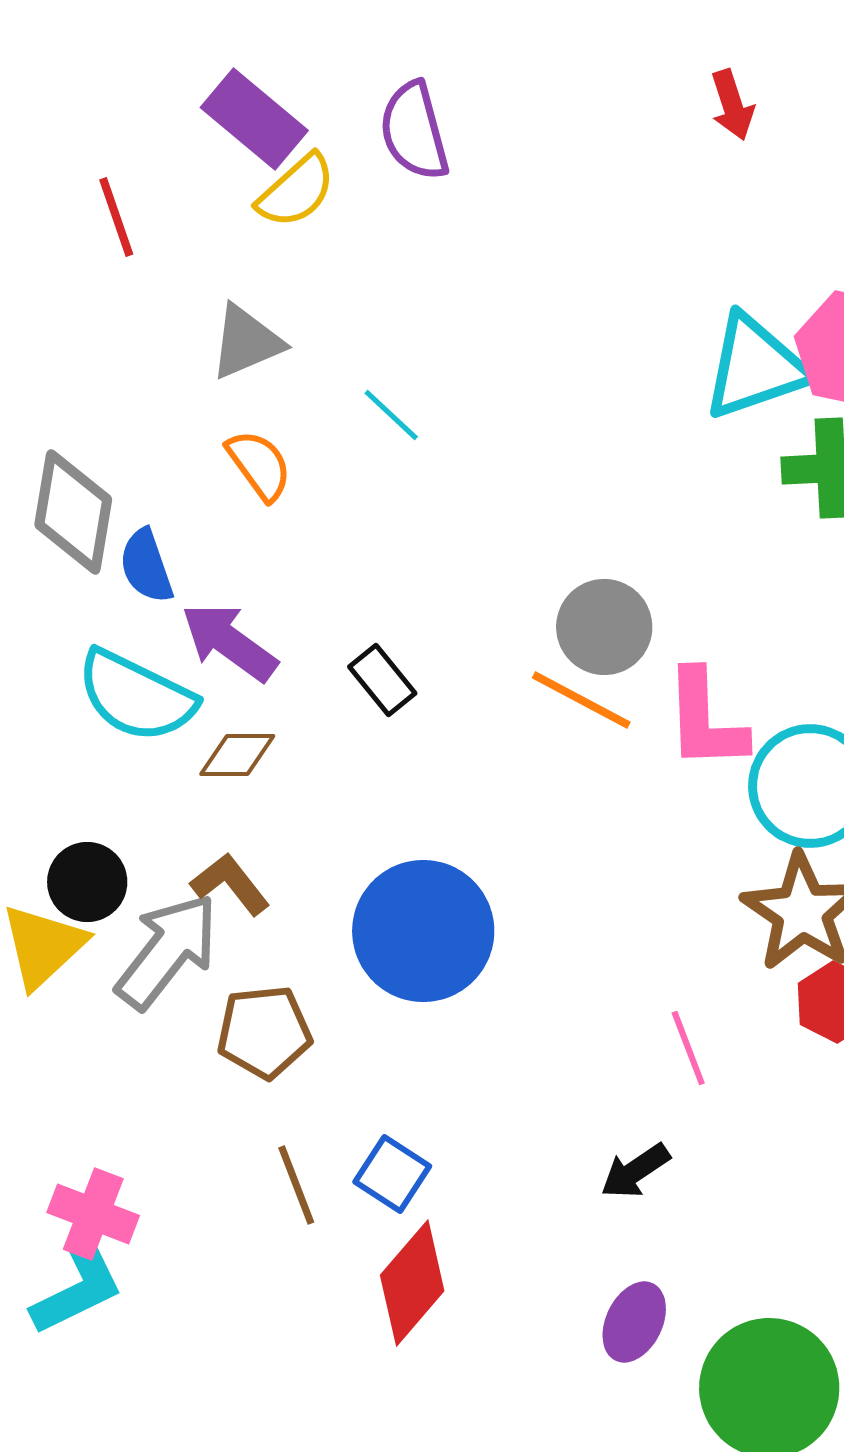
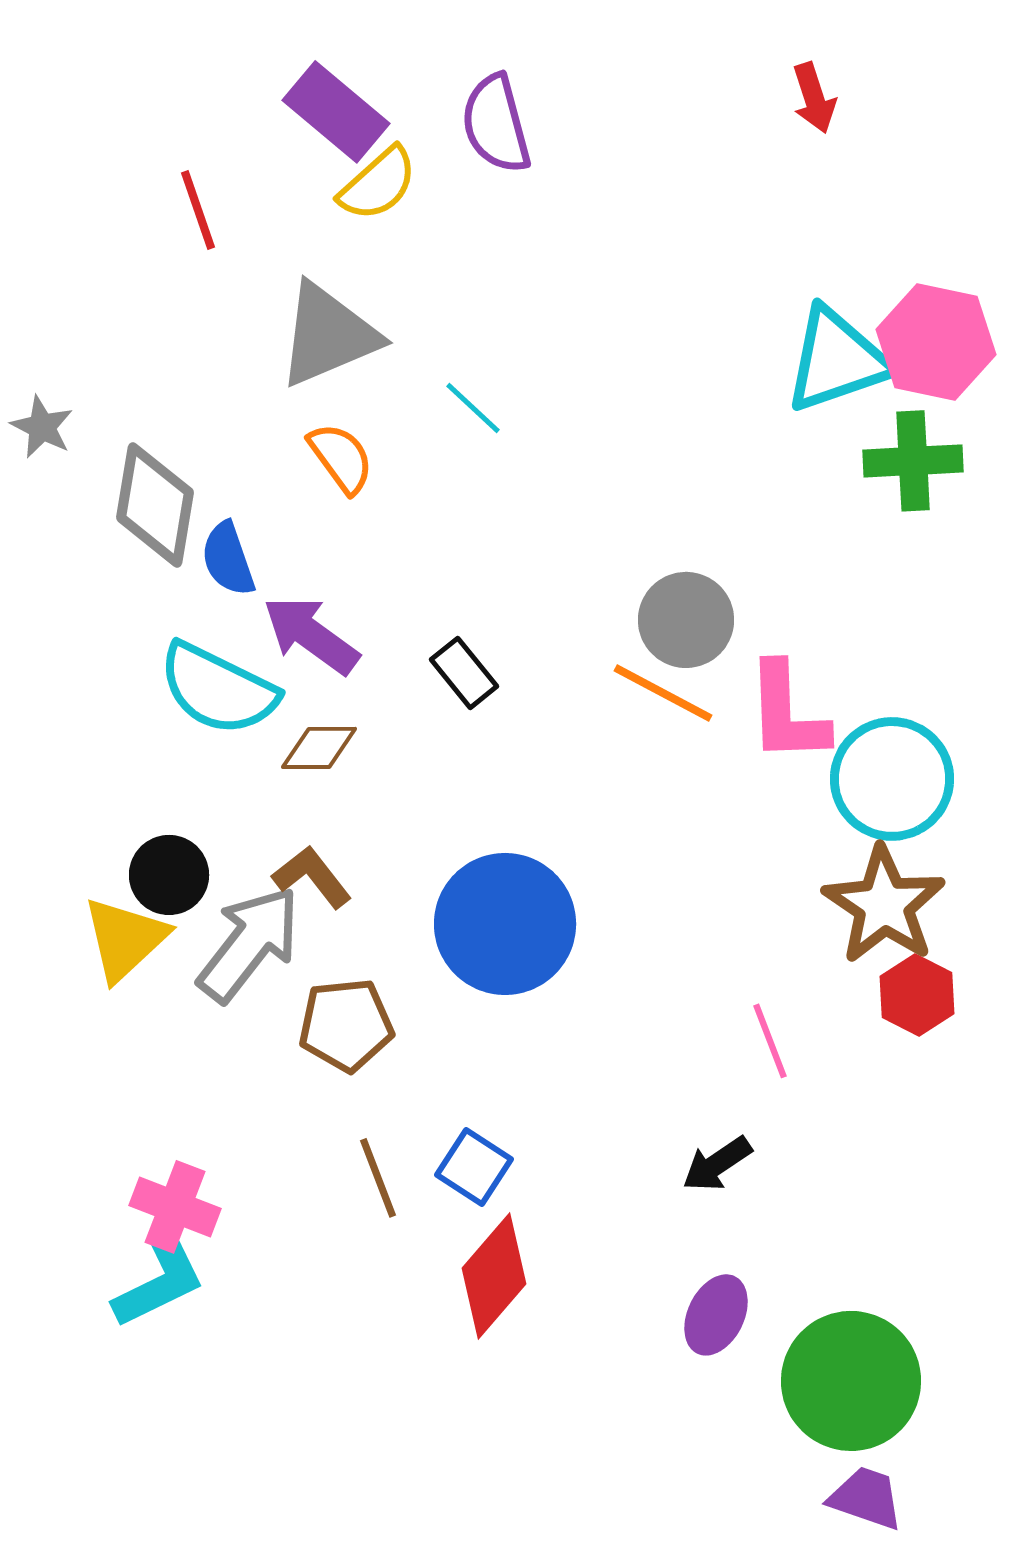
gray triangle: (246, 342) -> (328, 335), size x1.4

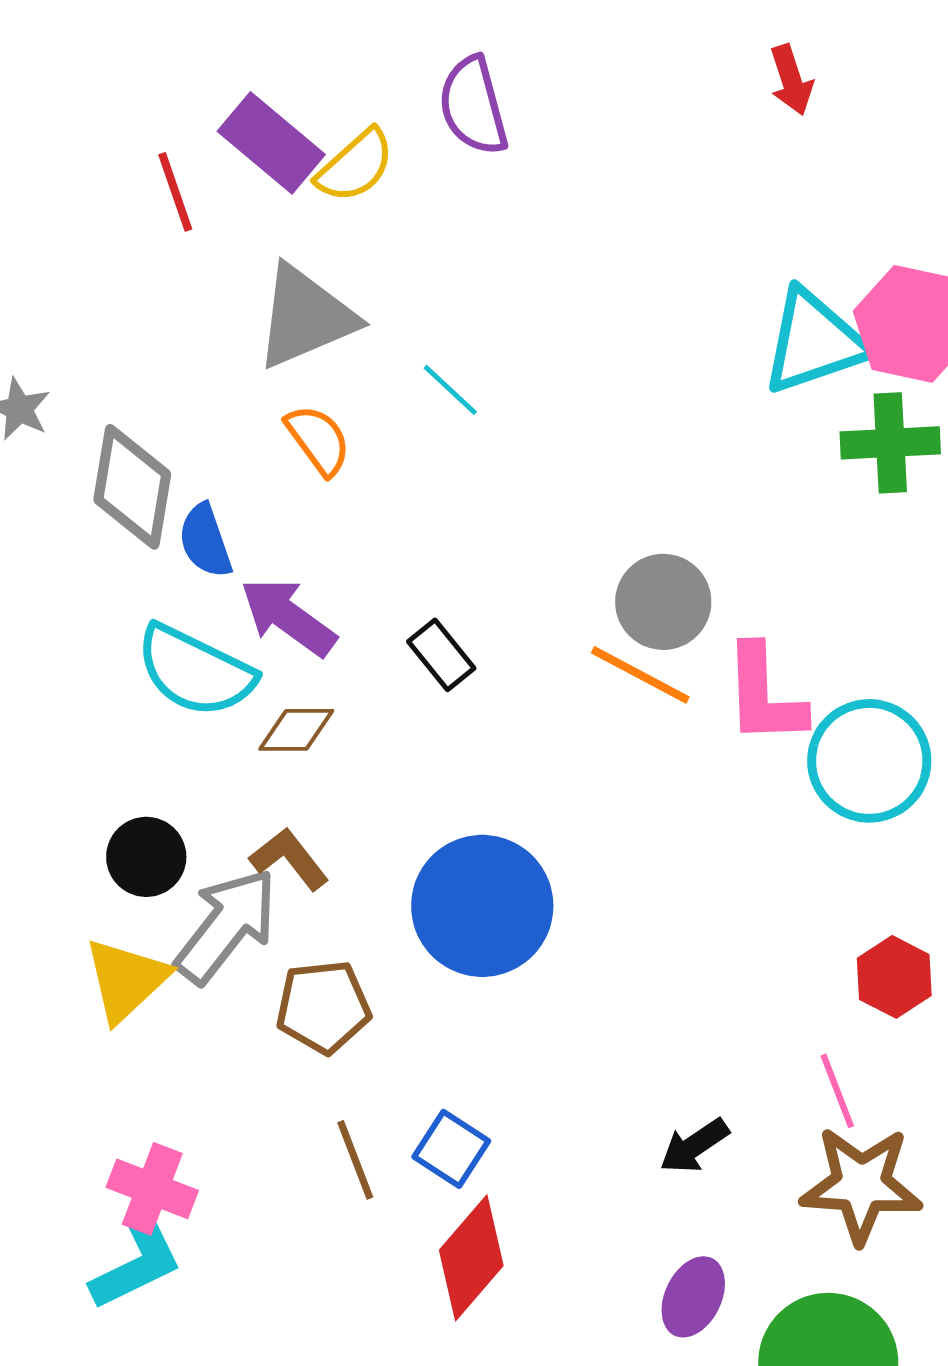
purple rectangle: (336, 112) -> (271, 143), moved
brown star: (884, 905) -> (861, 1185), moved, turned -30
yellow triangle: (125, 939) -> (126, 980), moved
pink line: (770, 1041) -> (837, 1091), moved

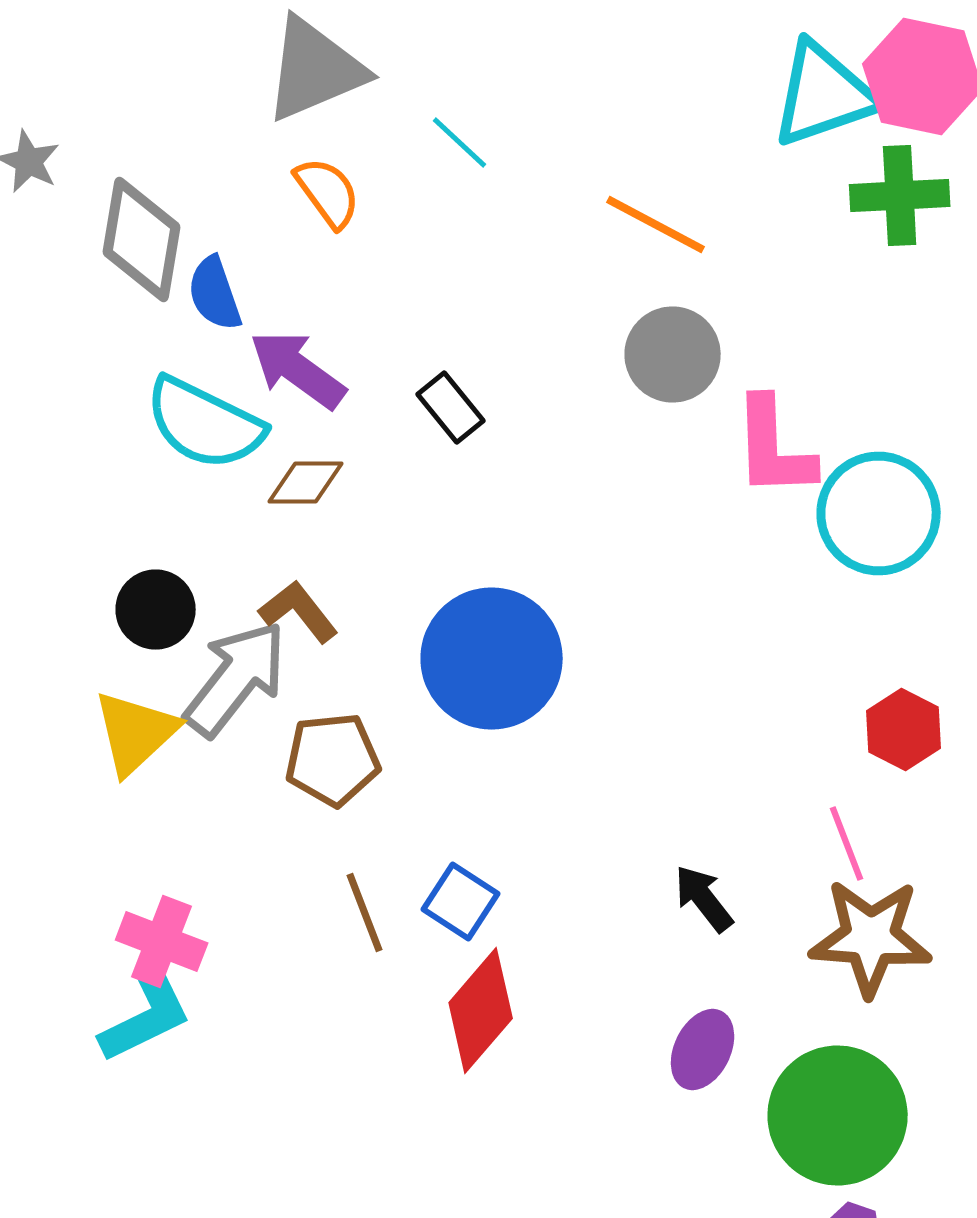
orange line: (640, 675) -> (656, 224), moved
black arrow: (694, 1146) -> (704, 898), turned 86

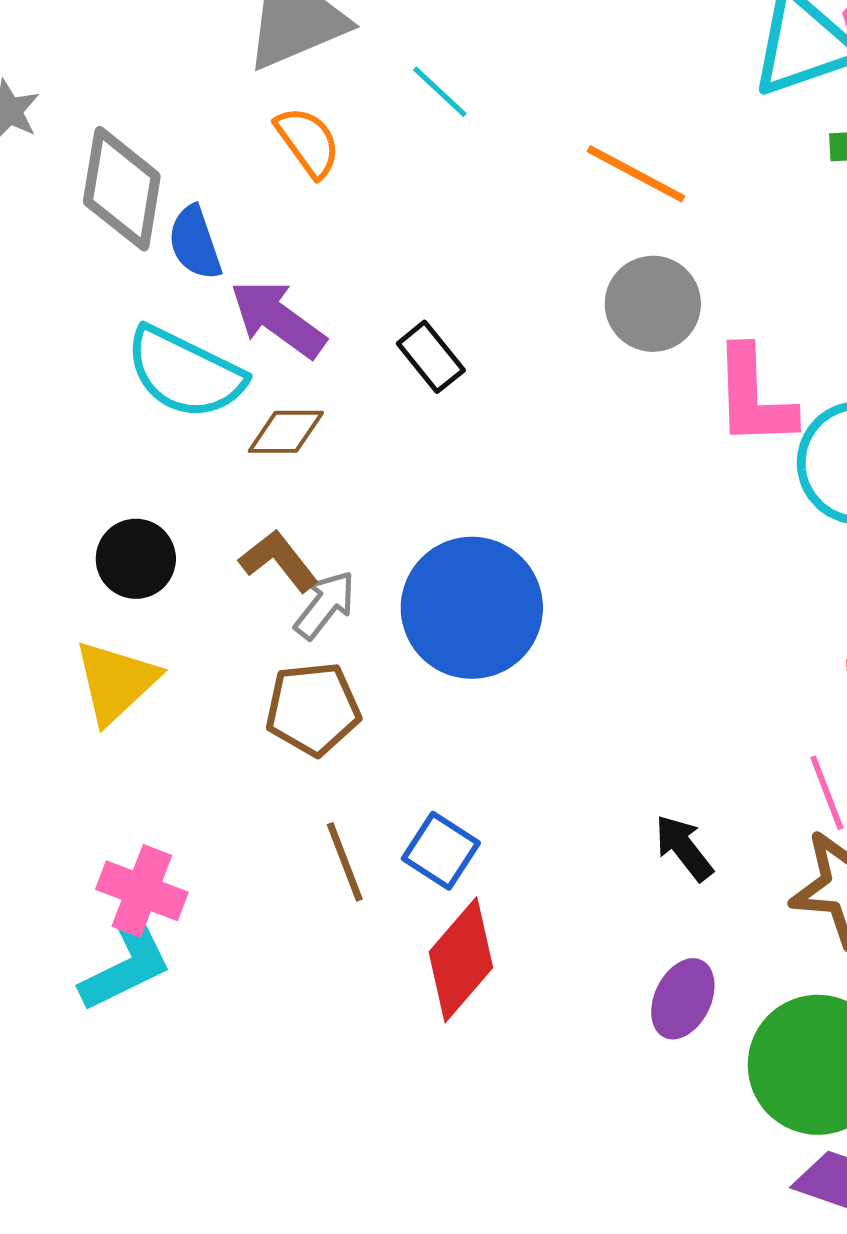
gray arrow: (236, 678) -> (325, 605), moved, size x0.6

